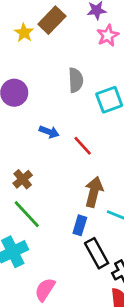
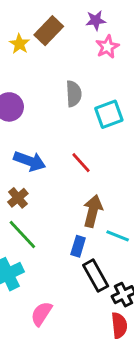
blue arrow: (49, 132) -> (30, 161), moved, size x1.5

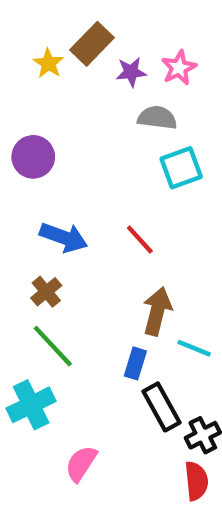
purple star: (96, 20) -> (131, 72), moved
gray semicircle: (74, 94) -> (157, 118), moved, turned -80

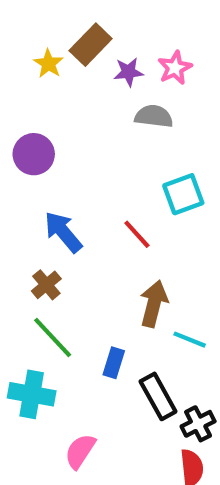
cyan square: (181, 168) -> (183, 194), moved
blue arrow: (64, 237) -> (63, 232), turned -150
blue rectangle: (135, 363) -> (114, 363), moved
cyan cross: (31, 405) -> (32, 394), turned 36

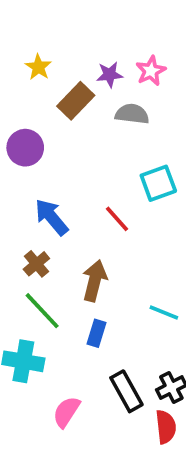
brown rectangle: (91, 45) -> (76, 101), moved
brown arrow: (154, 304) -> (95, 281), moved
black rectangle: (158, 396) -> (126, 391), moved

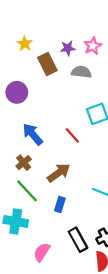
brown rectangle: (76, 101) -> (47, 64), turned -70
brown arrow: (95, 281) -> (59, 173), turned 40

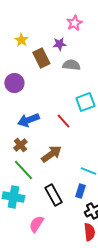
pink star: (93, 46) -> (74, 23), moved
blue arrow: (33, 134) -> (28, 120), turned -70
blue rectangle: (60, 205) -> (80, 191), moved
black rectangle: (78, 240) -> (53, 195), moved

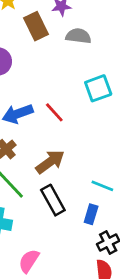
red line: (63, 121) -> (54, 112), moved
black rectangle: (53, 195) -> (53, 200), moved

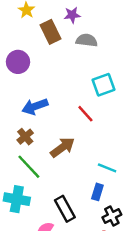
red line: (54, 112) -> (85, 114), moved
black rectangle: (53, 200) -> (65, 209), moved

